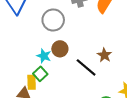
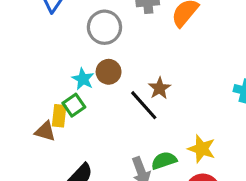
brown star: (104, 55) -> (160, 88), moved

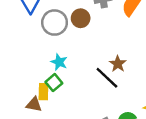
gray circle: (104, 27) -> (55, 23), moved
brown circle: (109, 72) -> (81, 18), moved

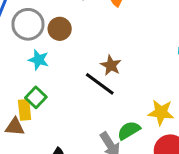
brown circle: (81, 18) -> (60, 29), moved
cyan star: (59, 62) -> (39, 60), moved

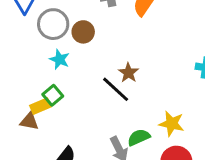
yellow rectangle: (25, 110) -> (40, 106), turned 66

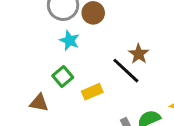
yellow rectangle: (40, 106) -> (92, 92), moved

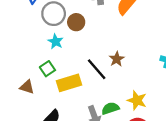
brown star: (139, 54) -> (117, 59), moved
yellow rectangle: (92, 92) -> (69, 83), size x1.5

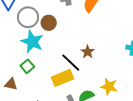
cyan star: (56, 42) -> (32, 42), size x1.6
yellow rectangle: (69, 83) -> (63, 78), moved

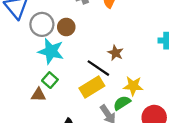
brown triangle: (11, 84) -> (38, 95), moved
yellow star: (109, 86) -> (133, 86), moved

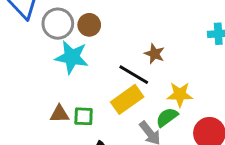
green square: (50, 80) -> (84, 116), moved, turned -35

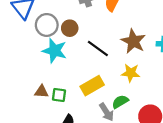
brown star: (154, 54) -> (133, 41), moved, size x1.6
black line: (134, 75) -> (98, 48), moved
yellow star: (180, 94) -> (131, 73), moved

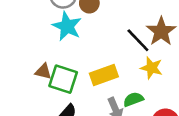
black line: (98, 48) -> (138, 40), moved
green square: (59, 95) -> (63, 79), size x1.6

